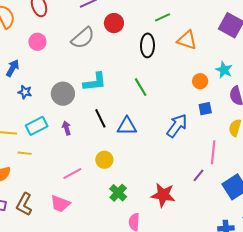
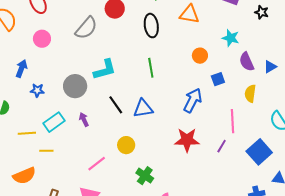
orange circle: (200, 81) -> (200, 56), moved
green line: (141, 87) -> (151, 68), turned 30
red star: (163, 195) -> (187, 140), moved

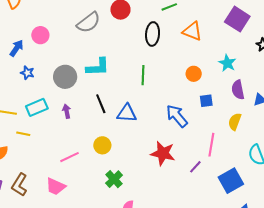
pink circle: (42, 39) -> (40, 35), moved
blue arrow: (193, 100) -> (177, 116), turned -80

